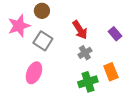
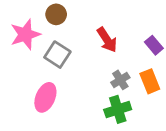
gray cross: (85, 53) -> (120, 80), moved
orange rectangle: (111, 72) -> (150, 81), moved

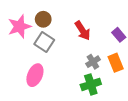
brown circle: (56, 14) -> (43, 19), moved

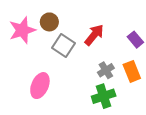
red arrow: (83, 31) -> (94, 35), turned -108
gray square: (44, 42) -> (63, 45), moved

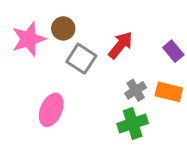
orange rectangle: (132, 71) -> (169, 92), turned -54

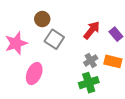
pink star: (29, 39) -> (16, 43), moved
red arrow: (121, 45) -> (92, 30), moved

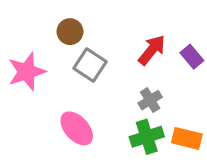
orange rectangle: (113, 61) -> (187, 138), moved
pink ellipse: (34, 74) -> (77, 128), moved, turned -65

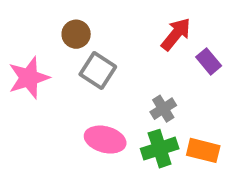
red arrow: (152, 50) -> (176, 34), moved
pink ellipse: (77, 128) -> (105, 140), moved, turned -33

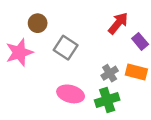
brown circle: (76, 34) -> (38, 23), moved
orange rectangle: (203, 150) -> (136, 72), moved

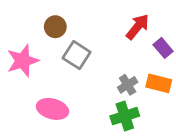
brown circle: (38, 23) -> (55, 27), moved
pink ellipse: (71, 94) -> (52, 109), moved

